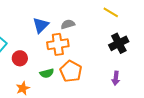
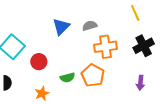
yellow line: (111, 12) -> (135, 13), turned 35
orange cross: (58, 44) -> (106, 47), moved

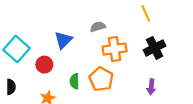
blue triangle: (61, 27) -> (63, 40), moved
green semicircle: (67, 78) -> (74, 81), turned 104

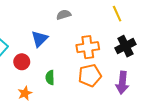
gray semicircle: (98, 27) -> (64, 15), moved
orange pentagon: (101, 79) -> (90, 75), moved, turned 30
purple arrow: (151, 87) -> (122, 83), size x1.5

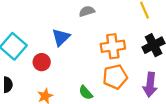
green semicircle: (50, 78) -> (86, 93), moved, turned -40

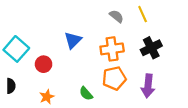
gray semicircle: (87, 11) -> (116, 16), moved, turned 56
blue triangle: (61, 37) -> (73, 40), moved

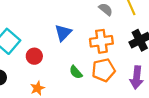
green semicircle: (86, 94) -> (76, 72), moved

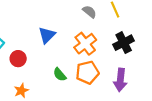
orange cross: (101, 41) -> (85, 44), turned -30

